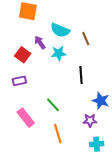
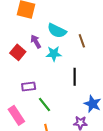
purple rectangle: (19, 81) -> (29, 87), moved

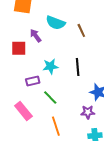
red square: (18, 52) -> (19, 48), turned -35
cyan star: (54, 54) -> (50, 66), moved

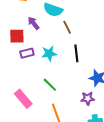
brown line: (81, 30) -> (67, 27), moved
purple rectangle: (33, 81) -> (27, 53), moved

